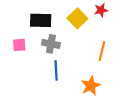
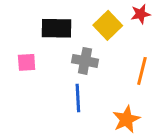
gray cross: (51, 44) -> (85, 61), moved

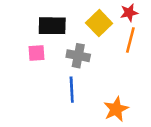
pink square: (27, 62) -> (37, 53), moved
orange line: (142, 71) -> (130, 40), moved

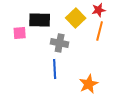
pink square: (37, 53) -> (20, 33), moved

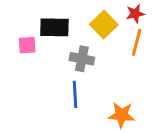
orange star: (89, 84) -> (122, 115), turned 30

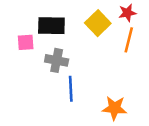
gray cross: (82, 59) -> (57, 60), moved

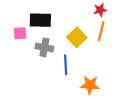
yellow square: (98, 23) -> (77, 37), moved
blue line: (71, 89) -> (66, 65), moved

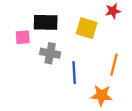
orange line: (101, 31) -> (114, 65), moved
yellow square: (77, 37) -> (87, 28), moved, turned -30

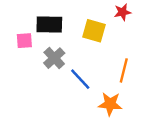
gray cross: (50, 53) -> (54, 58), turned 36
blue line: (74, 73) -> (80, 79), turned -40

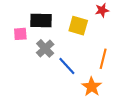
orange star: (110, 104) -> (92, 87), turned 30

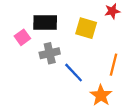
pink square: (20, 34) -> (22, 37), turned -32
gray cross: (45, 48) -> (50, 53), turned 30

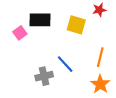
gray cross: (50, 53) -> (44, 76), moved
orange star: (101, 95) -> (100, 84), moved

